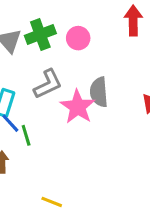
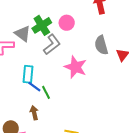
gray L-shape: (48, 84) -> (52, 44), moved
gray semicircle: (99, 92) -> (101, 45), moved

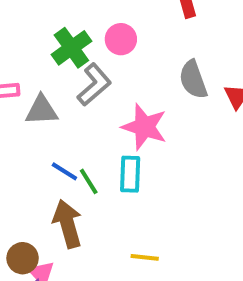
gray triangle: (23, 34) -> (42, 110), moved, turned -36
cyan rectangle: (28, 74) -> (130, 174), moved
brown arrow: (34, 113) -> (67, 224), size x1.6

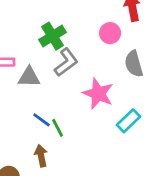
pink circle: (121, 39) -> (110, 33), moved
cyan rectangle: (130, 174) -> (128, 121), moved, turned 40
brown arrow: (67, 224) -> (41, 156), size x0.7

